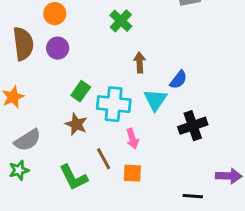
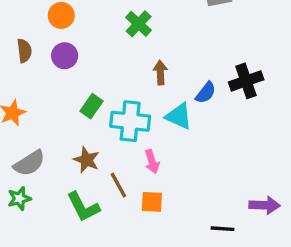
brown semicircle: (23, 44) -> (24, 51), size x0.6
cyan triangle: (155, 100) -> (179, 116), turned -40
brown star: (76, 124) -> (86, 160), moved
black cross: (193, 126) -> (246, 81), moved

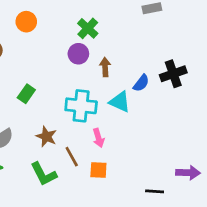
purple circle: (65, 56) -> (78, 54), moved
green rectangle: (91, 106) -> (26, 94), moved

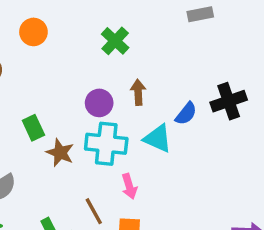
purple circle: (78, 54) -> (99, 103), moved
green rectangle: (26, 94) -> (33, 128), turned -60
brown star: (46, 137) -> (60, 153), moved

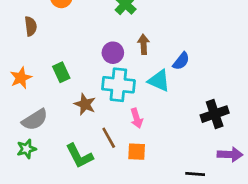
black cross: (229, 101) -> (215, 114), moved
brown star: (60, 153) -> (85, 104), moved

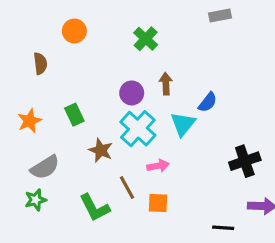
cyan triangle: (159, 81) -> (183, 124), turned 45
cyan cross: (118, 85) -> (138, 129), turned 36
pink arrow: (137, 118) -> (158, 166), turned -84

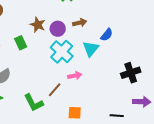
brown arrow: (166, 84) -> (80, 23), turned 80
brown star: (101, 150) -> (38, 25), moved
brown line: (127, 187) -> (55, 90), turned 70
orange square: (158, 203) -> (75, 113), moved

